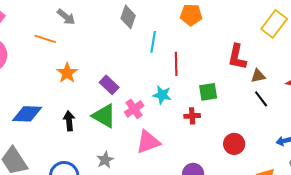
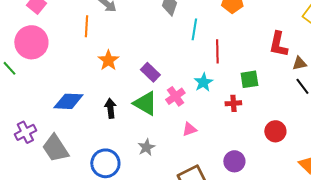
orange line: (45, 39) -> (86, 26), turned 75
cyan star: (162, 95) -> (203, 82), turned 30
pink triangle: (148, 142) -> (189, 129), size x0.6

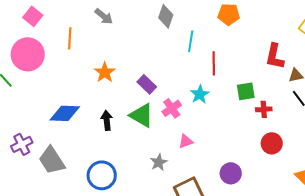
orange line: (86, 26) -> (70, 38), moved
red cross: (233, 103) -> (264, 109), moved
gray star: (146, 147) -> (159, 162), moved

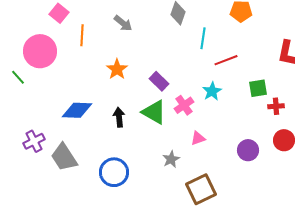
pink square: (33, 16) -> (59, 13), moved
gray arrow: (104, 16) -> (123, 23), moved
red line: (214, 63) -> (226, 60), turned 70
purple circle: (231, 173) -> (248, 150), moved

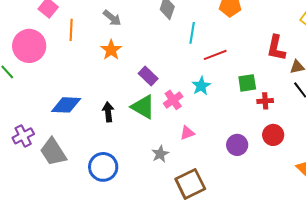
orange star: (117, 69) -> (111, 50), moved

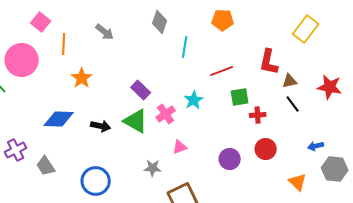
orange star: (111, 50) -> (82, 78), moved
red line: (215, 55) -> (222, 71), moved
black arrow: (108, 112) -> (101, 126), turned 108
gray trapezoid: (53, 152) -> (46, 166), size x0.7
gray star: (160, 154) -> (153, 168), turned 30

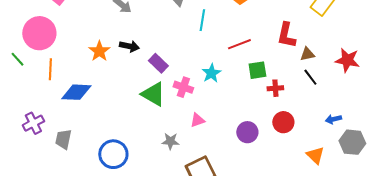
orange line: (64, 44) -> (50, 69), moved
pink cross: (166, 114) -> (183, 87), turned -36
black arrow: (101, 126) -> (129, 46), moved
gray trapezoid: (46, 166) -> (63, 139), turned 45

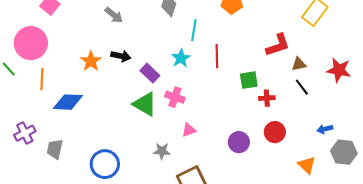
red L-shape: (286, 35) -> (278, 45), turned -120
red line: (239, 44) -> (217, 56), moved, turned -70
cyan star: (211, 73) -> (181, 58), moved

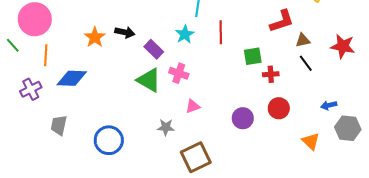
purple cross: (25, 133) -> (31, 89), moved

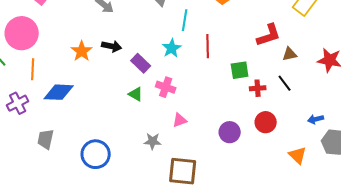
black line: (306, 63) -> (285, 83), moved
green triangle: (149, 80) -> (136, 94), size x0.6
brown square: (196, 157) -> (183, 171), turned 32

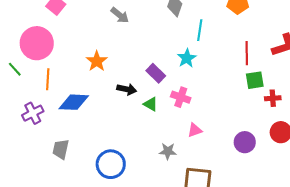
black arrow: (112, 46) -> (127, 89), moved
red line: (208, 46) -> (247, 53), moved

